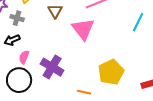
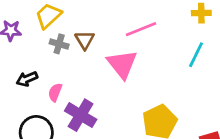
gray cross: (17, 18) -> (59, 44), moved
pink semicircle: (24, 57) -> (55, 92), moved

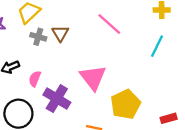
pink line: (141, 29) -> (109, 24), turned 64
pink triangle: (122, 64) -> (93, 78), moved

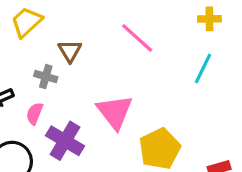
gray cross: (38, 37) -> (46, 77), moved

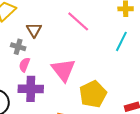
pink semicircle: (35, 113) -> (24, 65), moved
purple cross: (65, 141) -> (31, 89), turned -30

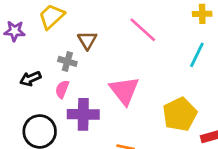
pink semicircle: (24, 65) -> (62, 89), moved
yellow pentagon: (93, 94) -> (180, 114), moved

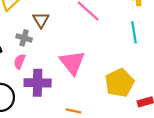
cyan line: (197, 55) -> (134, 32), turned -35

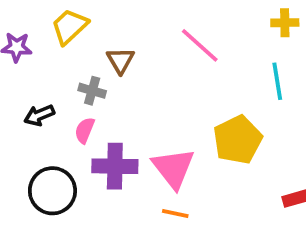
pink triangle: (72, 63) -> (173, 168), moved
yellow pentagon: (119, 83) -> (238, 140), moved

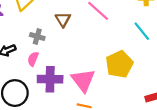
brown triangle: (120, 60) -> (63, 19), moved
cyan line: (277, 81) -> (142, 31), turned -30

